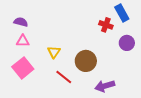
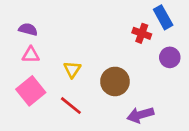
red line: (64, 77) -> (71, 106), moved

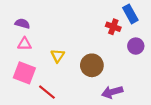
pink square: (31, 91) -> (24, 73), turned -30
red line: (71, 106) -> (47, 92), moved

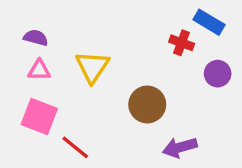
blue rectangle: (130, 14) -> (209, 22), turned -30
yellow triangle: (58, 56) -> (92, 67), moved, size x1.5

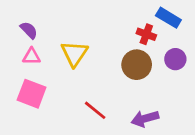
purple semicircle: (36, 38) -> (29, 30), turned 30
brown circle: (147, 104) -> (137, 65), moved
red line: (75, 147) -> (95, 110), moved

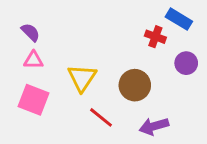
yellow triangle: (74, 54) -> (82, 78), moved
brown circle: (137, 65) -> (135, 85), moved

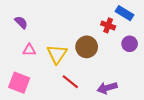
pink triangle: (33, 60) -> (29, 50), moved
brown circle: (135, 85) -> (87, 47), moved
pink square: (33, 100) -> (19, 83), moved

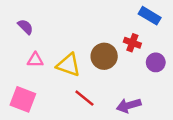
red cross: (108, 25) -> (132, 43), moved
purple circle: (130, 44) -> (156, 62), moved
yellow triangle: (57, 54) -> (68, 65), turned -45

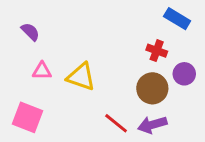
brown circle: (104, 56) -> (152, 88), moved
red line: (84, 98) -> (116, 123), moved

